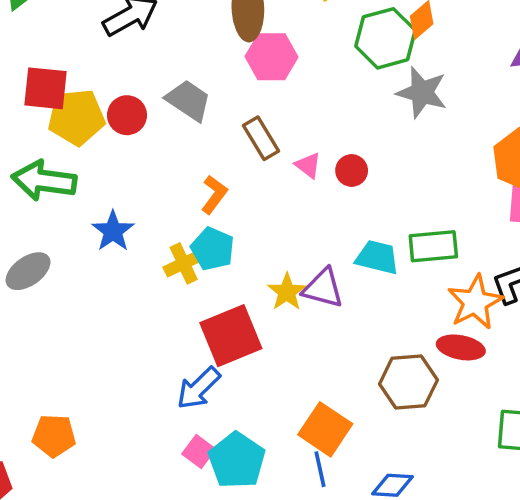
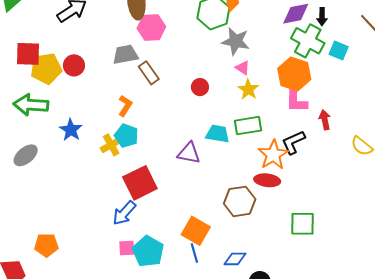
gray trapezoid: (188, 100) -> (125, 55), moved, turned -40
pink triangle: (308, 165) -> (243, 68), moved
yellow star: (287, 292) -> (248, 89), moved
pink square: (199, 452) -> (127, 248), turned -36

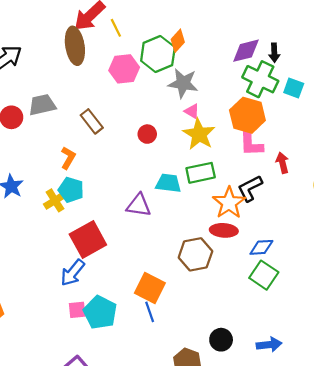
pink hexagon: (151, 28) -> (124, 69), moved
gray trapezoid: (125, 55) -> (42, 105), moved
yellow star: (248, 89) -> (199, 134), size x1.4
green square: (303, 224) -> (264, 275), turned 36
blue diamond: (235, 259) -> (261, 247), moved

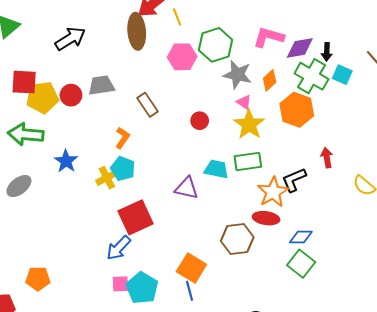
orange diamond: (178, 41) -> (270, 80), moved
cyan square: (294, 88) -> (342, 75), moved
pink L-shape: (251, 142) -> (268, 37), moved, turned 104

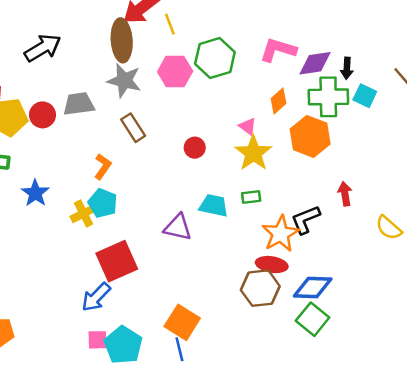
gray star: (237, 75) -> (124, 80), moved
green cross: (312, 76) -> (328, 97), turned -32
green rectangle: (248, 161) -> (251, 197), size x0.6
blue diamond: (301, 237) -> (313, 288), size x1.4
brown hexagon: (237, 239) -> (260, 288), moved

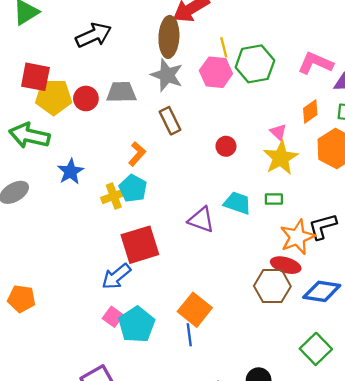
yellow line: (170, 24) -> (224, 47), moved
green square: (313, 319) -> (316, 349), moved
pink square: (97, 340) -> (113, 317), turned 30

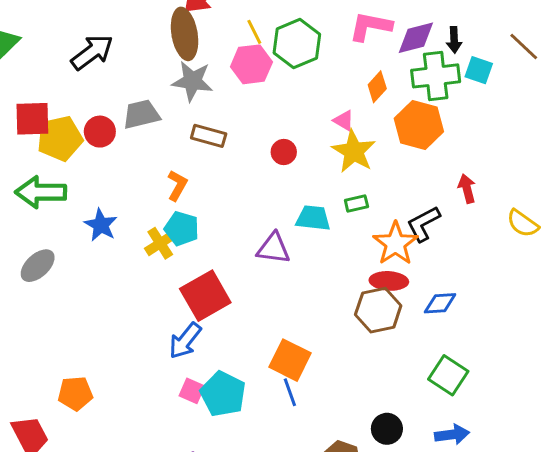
brown rectangle: (170, 121) -> (209, 136), turned -36
blue diamond: (322, 291) -> (440, 303), size x0.7

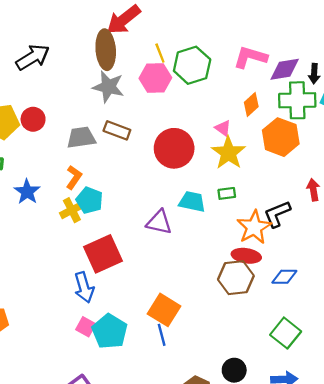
gray trapezoid: (141, 114) -> (81, 138), moved
red circle: (284, 152) -> (174, 148), size x2.0
orange L-shape: (177, 185) -> (74, 177), moved
blue arrow: (185, 341) -> (84, 287), turned -60

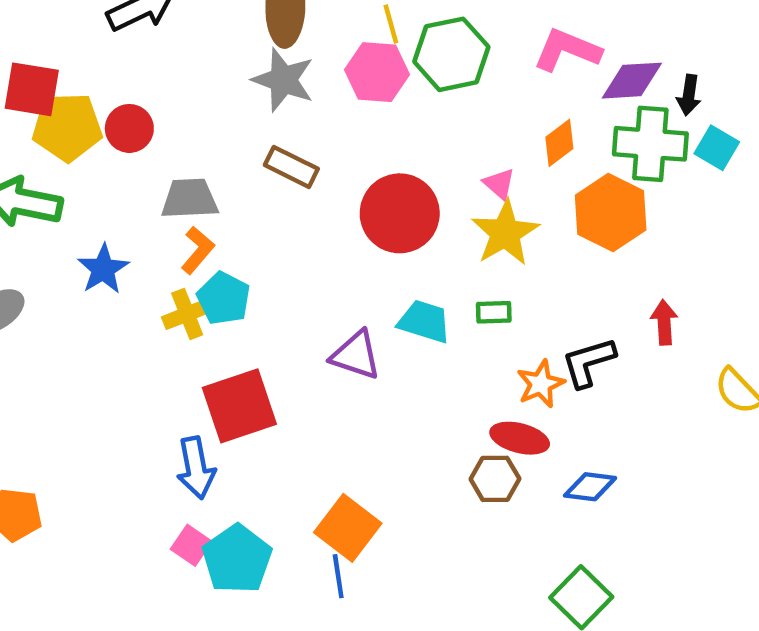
gray trapezoid: (81, 138) -> (190, 199), moved
orange star: (254, 227) -> (541, 384), size x0.7
brown hexagon: (236, 278) -> (495, 479), size x0.7

